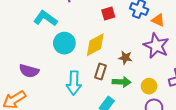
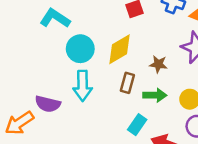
purple semicircle: (29, 71) -> (48, 104), moved
cyan arrow: (74, 83) -> (83, 86), moved

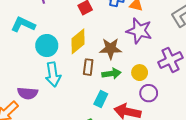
brown star: (158, 64) -> (111, 49), size x1.5

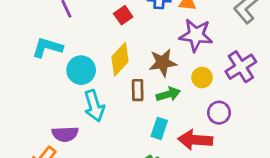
yellow circle: (140, 73) -> (202, 78), moved

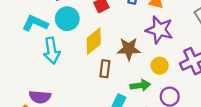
cyan circle: (81, 70) -> (67, 19), moved
green arrow: (168, 94) -> (140, 85), moved
cyan arrow: (94, 106) -> (52, 51), moved

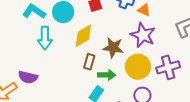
yellow circle: (160, 66) -> (138, 67), size x1.6
green arrow: (140, 85) -> (107, 75), moved

